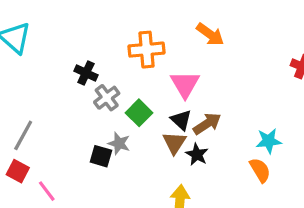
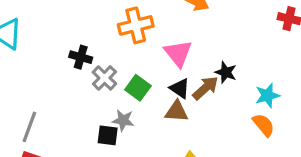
brown triangle: (174, 143) -> (177, 111), turned -50
black star: (197, 154) -> (226, 72), moved

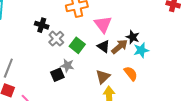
cyan star: (268, 95) -> (141, 50), moved
brown triangle: (177, 111) -> (103, 77), moved, turned -49
orange semicircle: (264, 125) -> (131, 74), moved
black square: (108, 135) -> (57, 75), turned -32

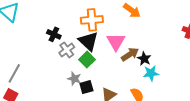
black triangle: (103, 46) -> (88, 41), moved, size x1.5
brown arrow: (120, 47) -> (130, 54), moved
black square: (57, 75) -> (86, 87), moved

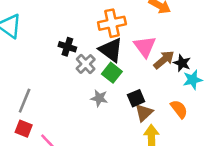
black square: (86, 87) -> (136, 98), moved

